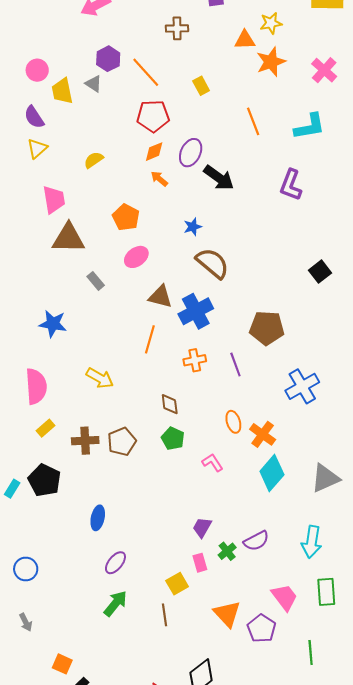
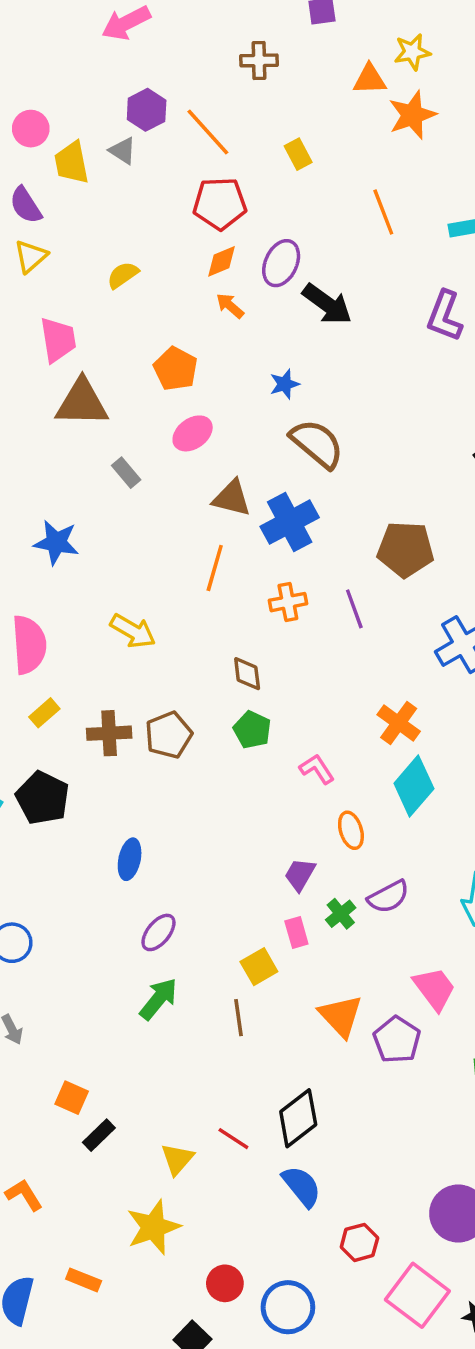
orange ellipse: (233, 422) -> (351, 830), moved

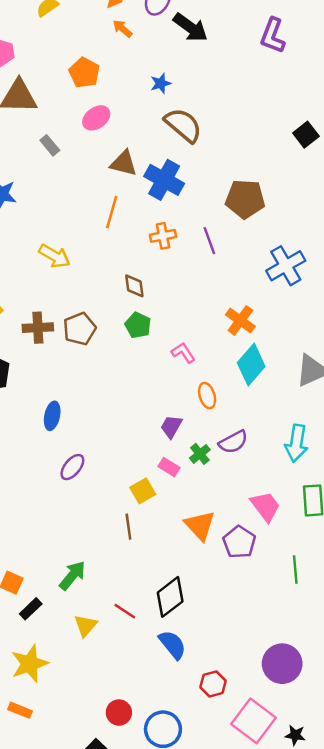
blue cross: (290, 522) -> (164, 180), turned -33
pink rectangle: (296, 932) -> (169, 467), turned -42
green arrow: (158, 999) -> (72, 575), moved
yellow star: (153, 1227) -> (30, 664), moved

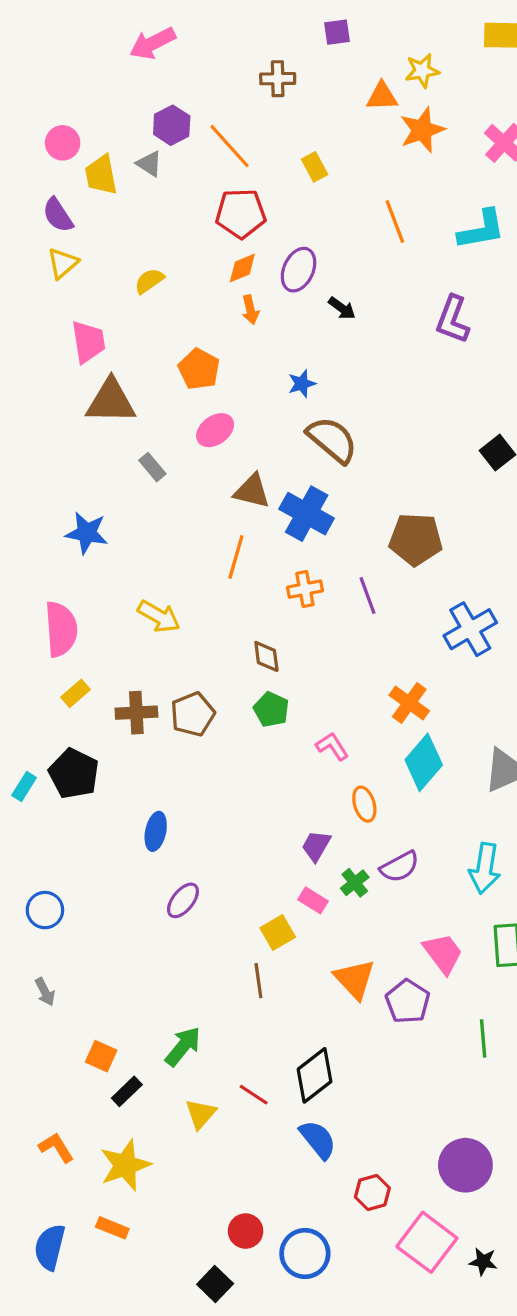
black arrow: (190, 27) -> (342, 308), size x0.6
orange arrow: (122, 29) -> (250, 310), turned -144

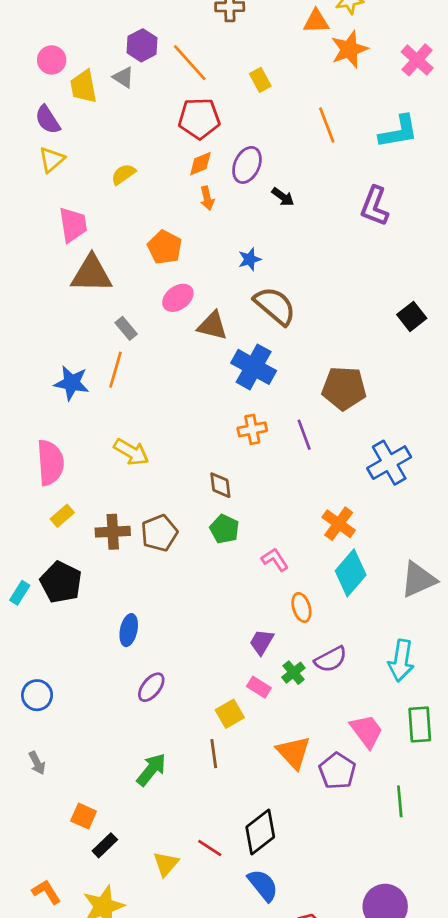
brown triangle: (252, 491) -> (212, 326), moved
orange line: (236, 557) -> (115, 370), moved
green arrow: (183, 1046) -> (151, 770), moved

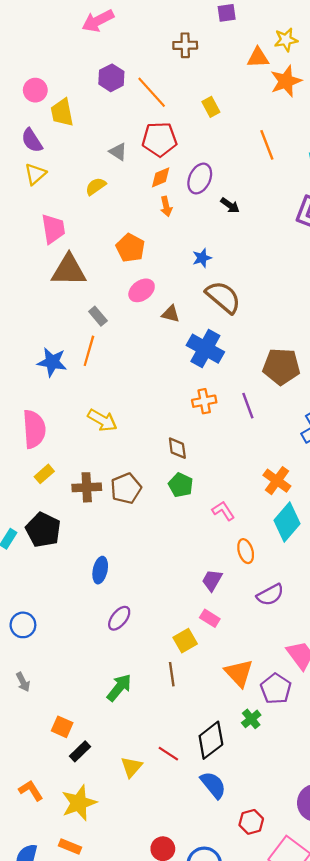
gray triangle: (123, 77) -> (118, 152), moved
brown triangle: (212, 326) -> (171, 314), size x0.7
green cross: (293, 673) -> (251, 719), moved

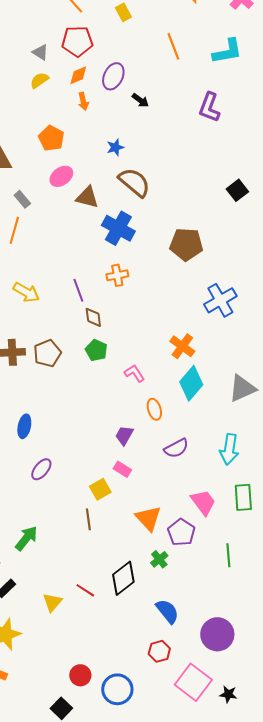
yellow semicircle: (96, 186) -> (39, 80), moved
brown triangle: (171, 314) -> (87, 197), size x1.4
purple line: (248, 406) -> (78, 290), moved
green arrow: (119, 688) -> (26, 538), moved
blue semicircle: (213, 785) -> (167, 611), moved

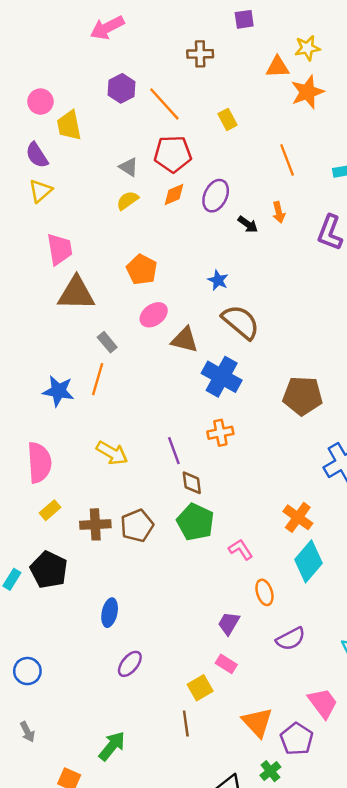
orange arrow: (83, 101) -> (279, 212), moved
blue star: (115, 147) -> (218, 280), turned -30
green pentagon: (96, 350) -> (195, 522), size x1.4

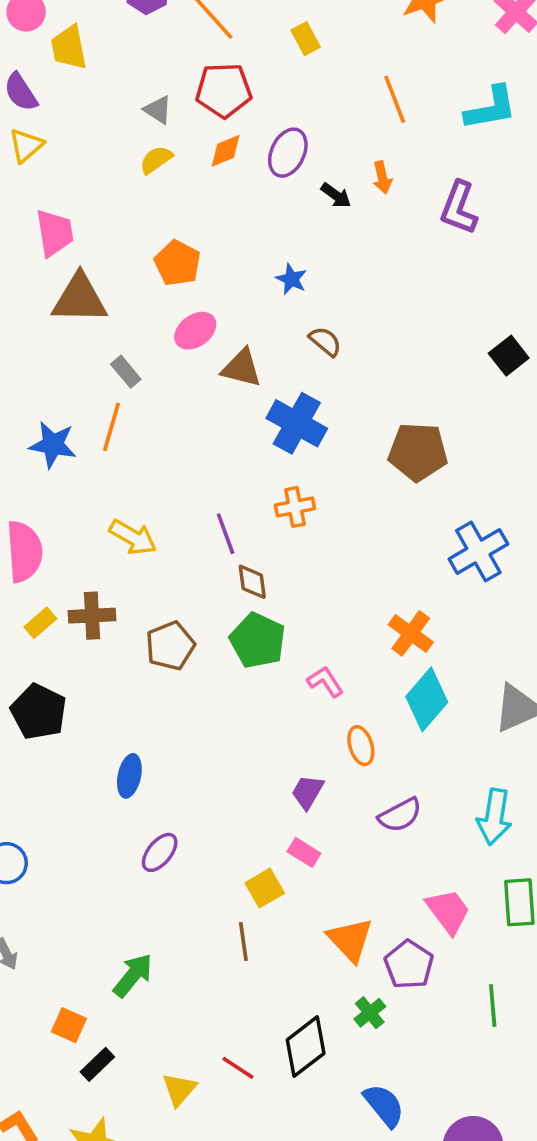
brown semicircle: (241, 322) -> (325, 341), size x0.6
brown cross: (95, 524) -> (92, 616), moved

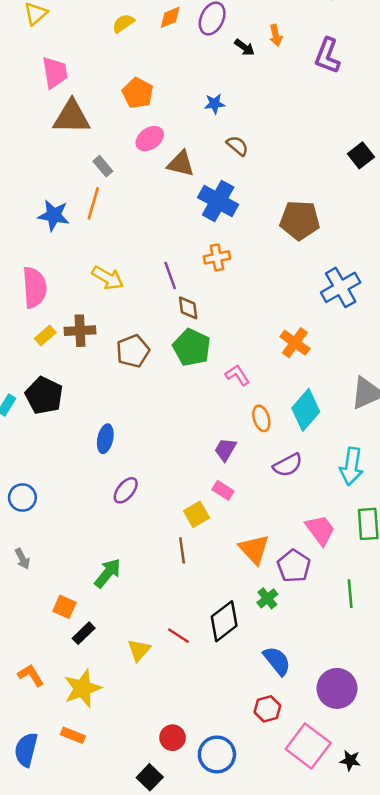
blue star: (291, 279) -> (215, 104), turned -30
cyan diamond: (427, 699) -> (306, 410), moved

